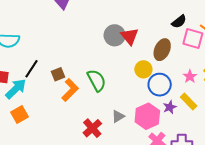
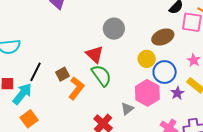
red triangle: (130, 36) -> (95, 54), moved
brown ellipse: (162, 50) -> (163, 37), turned 50
pink hexagon: (147, 116) -> (147, 93), moved

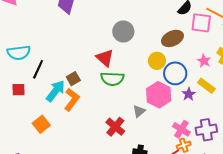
black line: (36, 72) -> (38, 69), moved
green semicircle: (101, 75) -> (112, 79), turned 130
orange L-shape: (76, 88) -> (72, 100), moved
cyan arrow: (22, 94) -> (56, 91), moved

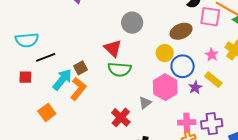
black line: (38, 69) -> (46, 57), turned 42
pink cross: (181, 129) -> (187, 122), turned -36

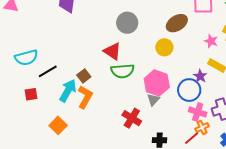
blue circle: (183, 66) -> (189, 90), moved
pink hexagon: (165, 87) -> (157, 83), moved
pink cross: (187, 122) -> (198, 112), turned 30

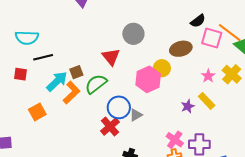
green semicircle: (123, 71) -> (96, 84), moved, turned 130
pink hexagon: (157, 83) -> (148, 79), moved
blue circle: (189, 90) -> (119, 107), moved

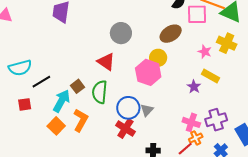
green semicircle: (96, 84) -> (100, 92), turned -30
orange L-shape: (71, 93) -> (81, 120), moved
orange square: (37, 112) -> (56, 126), moved

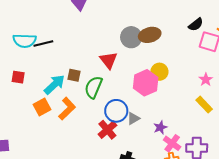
brown ellipse: (171, 34) -> (150, 35), moved
black line: (41, 82) -> (43, 43), moved
brown square: (77, 86) -> (74, 75), turned 32
purple star: (194, 87) -> (160, 127), moved

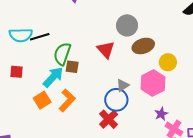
brown ellipse: (150, 35) -> (143, 46), moved
yellow circle: (159, 72) -> (168, 62), moved
pink hexagon: (146, 83) -> (153, 83), moved
green semicircle: (93, 87) -> (62, 54), moved
gray triangle: (133, 118) -> (123, 85), moved

